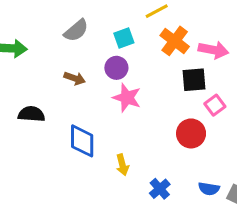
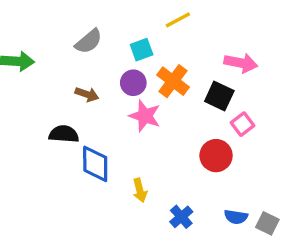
orange cross: (175, 41) -> (173, 81), moved
black square: (194, 80) -> (219, 96), turned 30
black semicircle: (31, 114) -> (64, 134), moved

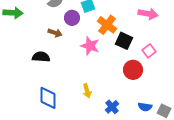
purple circle: (133, 83) -> (72, 18), moved
black square: (219, 96) -> (124, 41), moved
blue diamond: (95, 164) -> (48, 98), moved

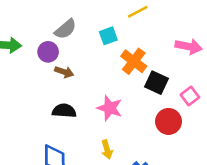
purple circle: (72, 18) -> (48, 52), moved
pink star: (90, 46) -> (110, 108), moved
black semicircle: (41, 57) -> (64, 111), moved

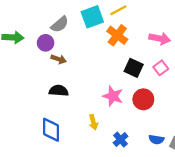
cyan square: (108, 36) -> (92, 17), moved, size x1.5
orange cross: (134, 61) -> (117, 35), moved
pink square: (190, 96) -> (161, 68), moved
pink star: (110, 108) -> (113, 96), moved

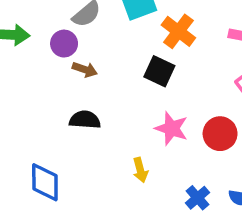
black square: (134, 68) -> (159, 71), moved
blue diamond: (51, 130) -> (45, 182), moved
blue cross: (121, 140) -> (197, 198), moved

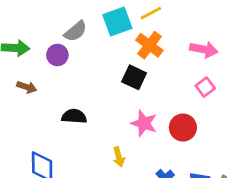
brown arrow: (85, 70) -> (27, 87), moved

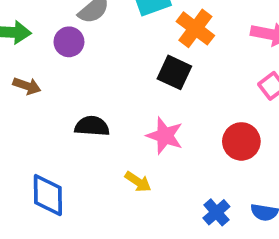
pink star: (144, 123) -> (165, 136), moved
yellow arrow: (119, 157) -> (138, 182), moved, turned -42

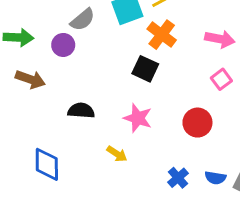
brown arrow: (27, 86) -> (30, 79), size x1.4

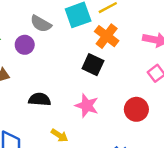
gray semicircle: (83, 20) -> (41, 24), turned 70
yellow arrow: (117, 154) -> (59, 135), moved

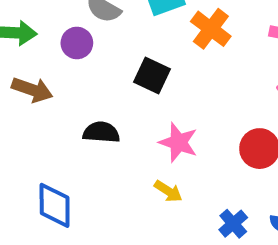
black square: (93, 65) -> (152, 75), moved
yellow arrow: (59, 135) -> (168, 191), moved

